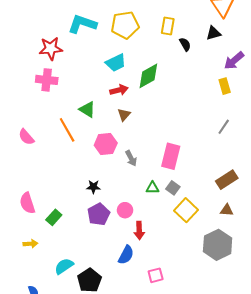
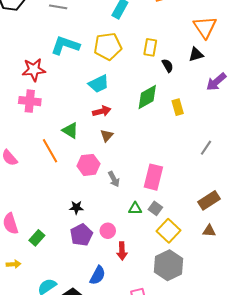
green diamond: (148, 76) -> (147, 97), moved
yellow rectangle: (225, 86) -> (178, 107), moved
gray hexagon: (218, 245) -> (169, 265), moved
blue semicircle: (126, 255) -> (98, 275), moved

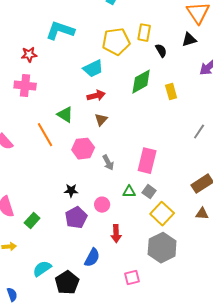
yellow pentagon: (108, 46) -> (116, 42), moved
red star: (34, 70) -> (29, 55), size x0.7
pink circle: (108, 231) -> (102, 205), moved

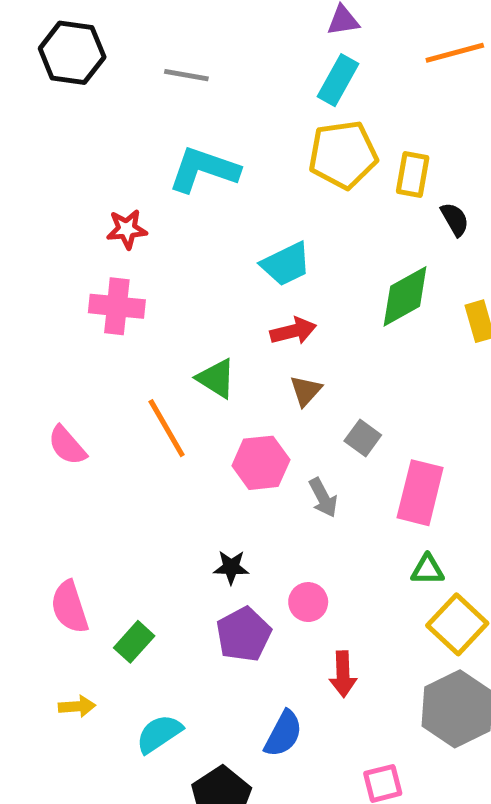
yellow pentagon: (116, 42) -> (343, 155), moved
green triangle: (129, 192) -> (427, 570), moved
gray square: (149, 192) -> (363, 438), moved
cyan semicircle: (42, 269) -> (159, 734), moved

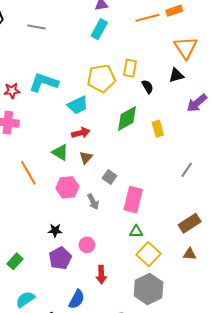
yellow pentagon: (343, 155) -> (101, 78), moved
cyan L-shape: (204, 170) -> (44, 83), moved
green triangle: (216, 378) -> (60, 152), moved

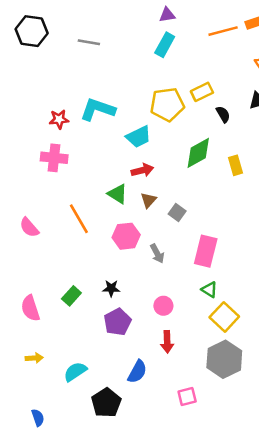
yellow rectangle: (130, 68) -> (202, 92), turned 54
gray square: (110, 177) -> (177, 213), moved
green triangle: (136, 231) -> (209, 290), turned 32
pink circle: (87, 245) -> (163, 306), moved
green rectangle: (15, 261) -> (71, 296), moved

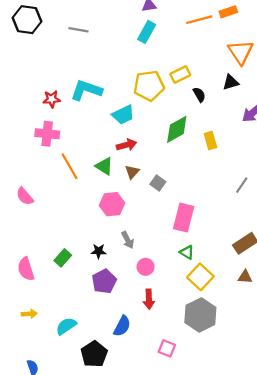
orange line: (79, 219) -> (70, 166), moved
gray arrow: (157, 254) -> (128, 240), moved
pink square: (187, 396) -> (167, 348), turned 36

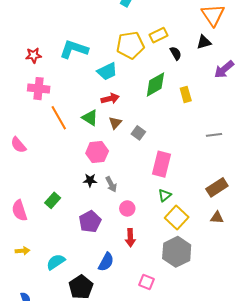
red star: (52, 99) -> (34, 55), moved
gray line: (242, 185) -> (214, 135), turned 49
black star: (99, 251) -> (90, 180), moved
green triangle: (187, 252) -> (165, 195), turned 48

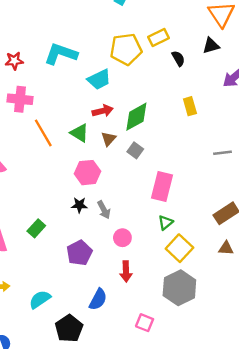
green diamond: (155, 85) -> (136, 117), moved

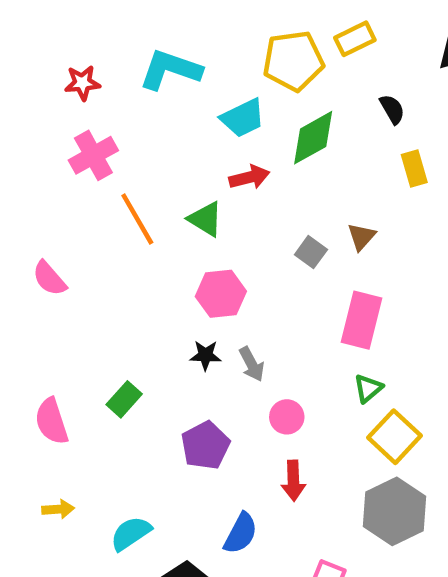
black semicircle: (178, 58) -> (392, 109), moved
pink cross: (20, 99) -> (93, 155), turned -35
green diamond: (136, 117) -> (313, 138), moved
brown triangle: (108, 139) -> (362, 237), moved

